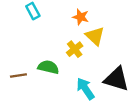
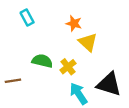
yellow cross: (75, 49) -> (68, 67), moved
green semicircle: (48, 67) -> (42, 61), moved

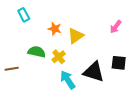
orange star: (74, 23) -> (55, 29), moved
yellow triangle: (88, 42) -> (76, 36), turned 42

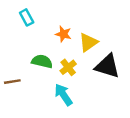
black triangle: (94, 72) -> (107, 66), moved
cyan arrow: (68, 80) -> (63, 95), moved

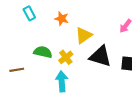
orange star: (63, 34) -> (62, 19), moved
cyan arrow: (63, 95) -> (62, 81), turned 30

